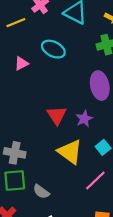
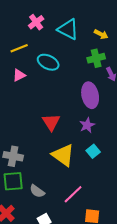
yellow line: (16, 23) -> (19, 48), moved
purple star: (84, 119) -> (87, 125), moved
pink line: (95, 181) -> (73, 194), moved

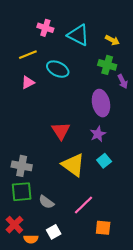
pink cross: (36, 22) -> (45, 28), turned -35
green cross: (96, 58) -> (107, 65), turned 30

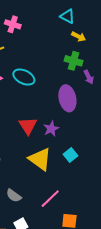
cyan triangle: (78, 35) -> (67, 16), moved, size x0.7
cyan ellipse: (58, 69) -> (24, 77), moved
purple star: (98, 134) -> (51, 129), moved

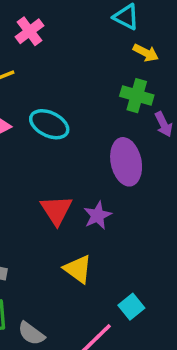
pink cross: (13, 24) -> (30, 31), turned 35
cyan square: (70, 155) -> (131, 307), moved
yellow triangle: (40, 159) -> (78, 269), size x0.7

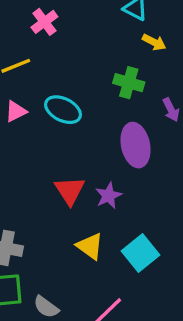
green cross: (137, 96) -> (129, 83), moved
cyan square: (131, 307) -> (141, 253), moved, size x1.5

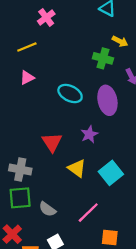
yellow arrow: (154, 42) -> (120, 41), moved
cyan ellipse: (63, 110) -> (70, 94), moved
red triangle: (70, 191) -> (52, 142), moved

